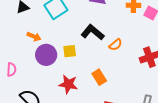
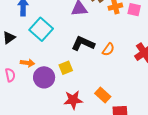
pink semicircle: (12, 69) -> (10, 75), moved
orange rectangle: (99, 77) -> (103, 95), moved

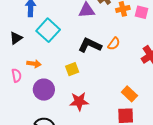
orange semicircle: (108, 49) -> (114, 44), moved
purple circle: (44, 77) -> (44, 90), moved
orange rectangle: (103, 95) -> (129, 94), moved

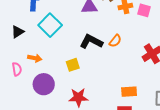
orange rectangle: (129, 94) -> (129, 92), turned -49

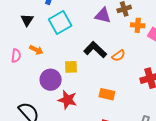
black triangle: (18, 32) -> (27, 20), turned -40
purple circle: (44, 84) -> (51, 80), moved
orange rectangle: (129, 92) -> (107, 94), moved

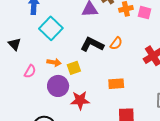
black triangle: (27, 20) -> (14, 44), moved
orange arrow: (36, 50) -> (54, 62), moved
pink semicircle: (16, 56) -> (30, 71), moved, turned 40

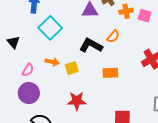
orange semicircle: (116, 43) -> (113, 36), moved
orange rectangle: (116, 84) -> (110, 73), moved
purple circle: (58, 86) -> (29, 93), moved

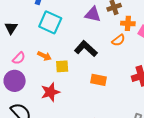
cyan square: (50, 28) -> (50, 22), turned -35
orange semicircle: (113, 36) -> (118, 40), moved
red star: (77, 101) -> (50, 92), moved, turned -30

